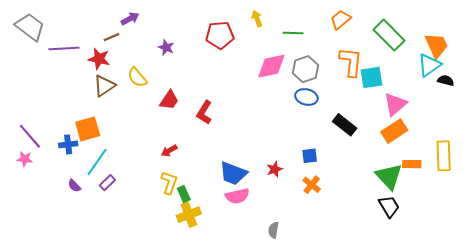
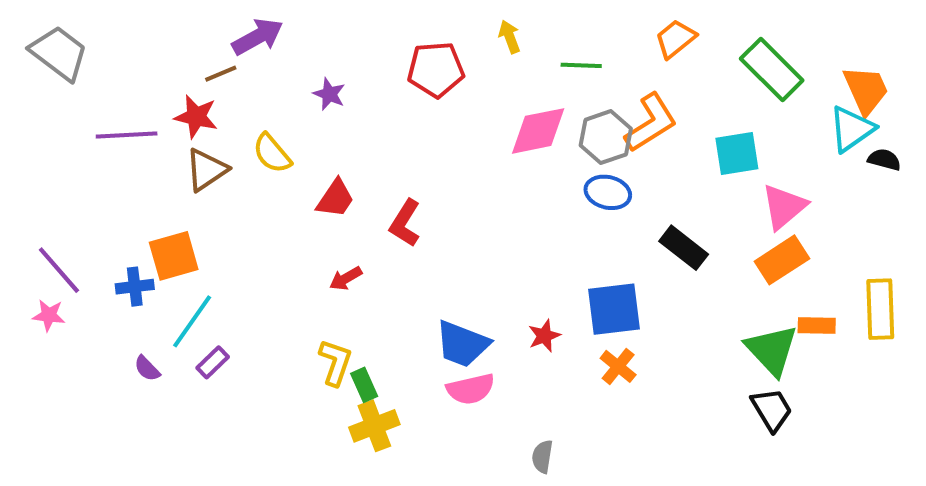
purple arrow: (130, 19) -> (258, 37), size x1.4
purple line: (64, 48) -> (127, 135), moved
orange L-shape: (351, 62) -> (651, 123), moved, turned 52
red arrow: (169, 151) -> (346, 278), moved
blue square: (310, 156) -> (614, 309), size x1.8

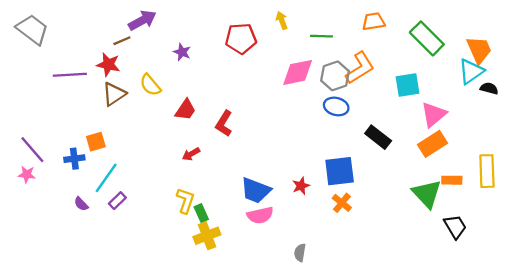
orange trapezoid: (675, 39) -> (374, 21), turned 30
orange square: (174, 256) -> (96, 142), size x0.7
black trapezoid: (772, 409) -> (455, 227), moved

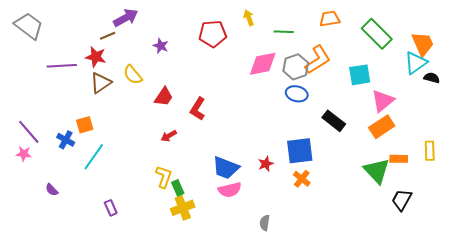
blue cross: (74, 159) -> (66, 140), turned 36
yellow rectangle: (487, 171) -> (430, 151), size x0.7
purple rectangle: (117, 201) -> (111, 208), moved, turned -70
purple semicircle: (81, 204) -> (52, 190), moved
black trapezoid: (455, 227) -> (402, 200), turned -120

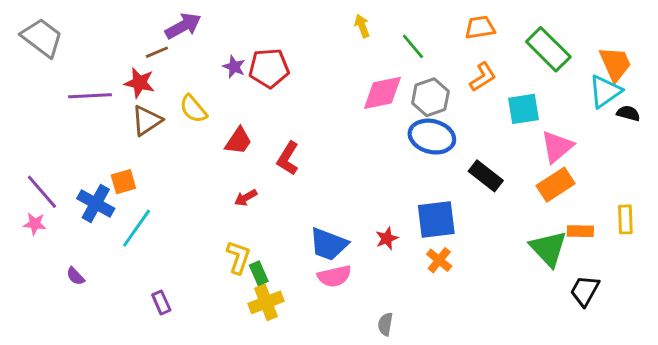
green line: (284, 32) -> (413, 46), turned 48
red pentagon: (213, 34) -> (269, 68), moved
orange L-shape: (318, 60) -> (483, 77), moved, size x0.7
blue ellipse: (297, 94) -> (432, 137), size x1.4
blue cross: (66, 140) -> (96, 203), size x1.4

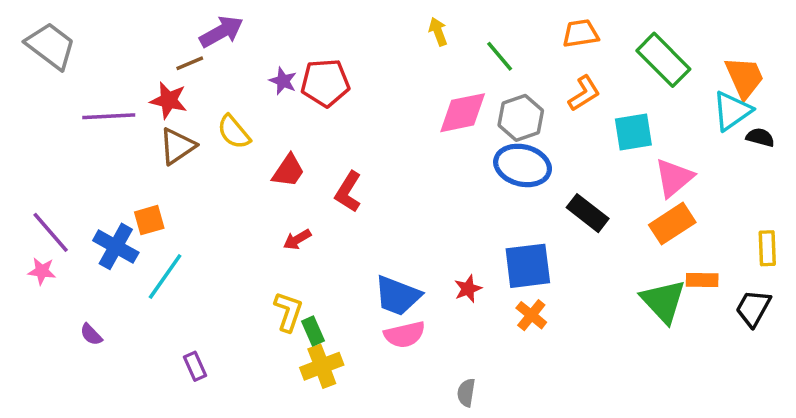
yellow rectangle: (625, 219) -> (767, 248), moved
black trapezoid: (585, 291) -> (753, 308), moved

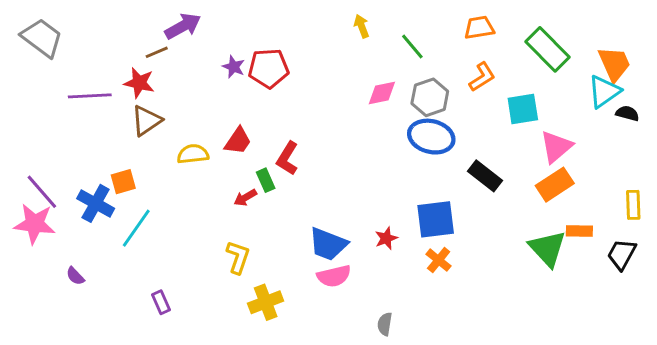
pink diamond: (463, 113) -> (382, 93), size x0.7
yellow semicircle: (234, 132) -> (193, 154), moved, turned 124
pink star: (42, 271) -> (35, 224), size x1.8
green rectangle: (313, 331) -> (266, 180), moved

